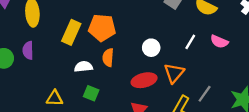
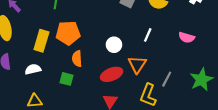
pink semicircle: (219, 42) -> (187, 37), moved
white semicircle: (84, 67) -> (33, 69), moved
green square: (91, 93) -> (67, 79), moved

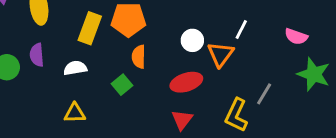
orange triangle: (137, 64) -> (220, 54), moved
green square: (67, 79) -> (122, 85), turned 32
green star: (201, 80) -> (314, 74), moved, turned -30

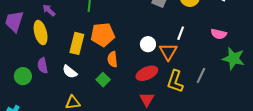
white semicircle: (75, 68) -> (70, 72), turned -126
yellow L-shape: (236, 115) -> (175, 81), moved

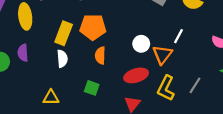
white semicircle: (70, 72) -> (62, 59), moved, turned -140
green square: (103, 80) -> (92, 88), moved, turned -32

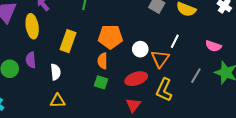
orange pentagon: (93, 27) -> (110, 37), moved
white semicircle: (62, 59) -> (56, 72), moved
gray line: (195, 85) -> (196, 76), moved
green square: (92, 88) -> (101, 82), moved

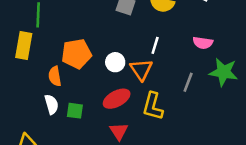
yellow rectangle: (68, 41) -> (24, 45), moved
orange semicircle: (103, 61) -> (55, 76), moved
white semicircle: (56, 72) -> (52, 104), moved

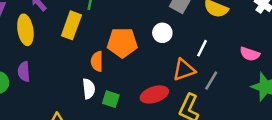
white circle: (115, 62) -> (162, 33), moved
orange triangle: (141, 70) -> (184, 70), turned 35
gray line: (188, 82) -> (211, 81), moved

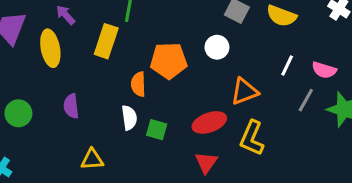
white line: (202, 48) -> (287, 65), moved
purple semicircle: (24, 72) -> (71, 106), moved
gray line: (211, 81) -> (306, 100), moved

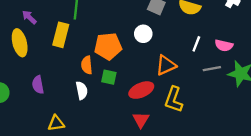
gray line: (306, 100) -> (212, 69), turned 54
green square: (157, 130) -> (109, 77), moved

